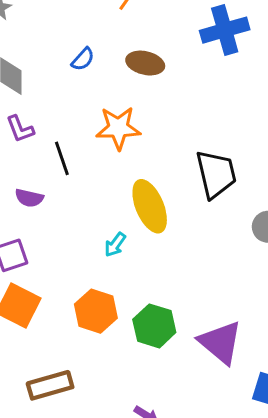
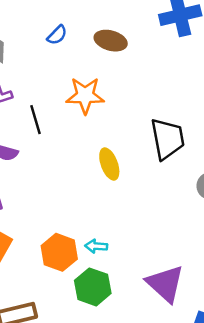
yellow ellipse: (150, 206) -> (109, 164), size x0.7
cyan arrow: (115, 245) -> (96, 246), moved, turned 55
green hexagon: (154, 326) -> (93, 287), moved

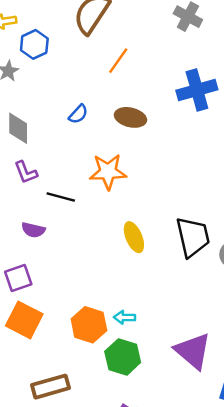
black line: (36, 120) -> (61, 197), turned -56
black trapezoid: (168, 139) -> (193, 237), moved

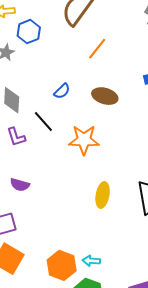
black line: (61, 197) -> (43, 121), moved, turned 30
yellow ellipse: (134, 237) -> (103, 195), turned 30

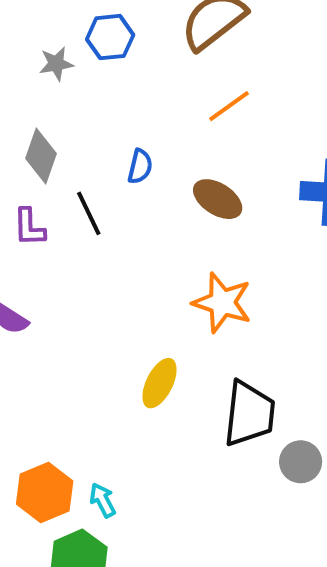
blue semicircle: (62, 91) -> (140, 166), turned -48
orange star: (84, 140) -> (222, 303), moved
cyan arrow: (91, 261) -> (103, 500), turned 42

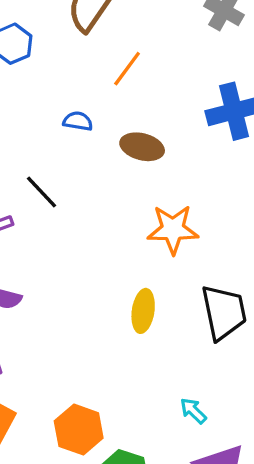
blue semicircle: (140, 166) -> (78, 121), moved, turned -76
cyan arrow: (103, 500) -> (193, 411), moved

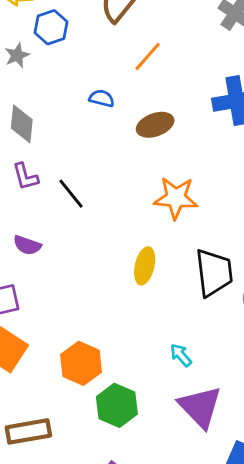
brown ellipse: (142, 147) -> (155, 125), turned -39
black line: (42, 192) -> (71, 194), moved

